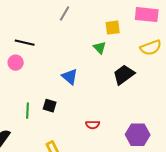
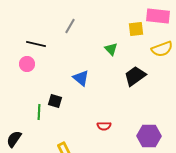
gray line: (65, 14) -> (70, 26), moved
yellow square: (113, 28) -> (136, 29), moved
black square: (50, 106) -> (55, 101), moved

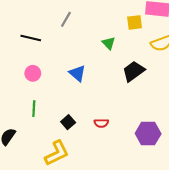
pink circle: (27, 64) -> (33, 73), moved
black square: (55, 101) -> (68, 122), moved, turned 32

